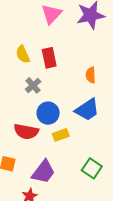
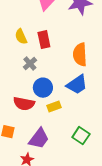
orange semicircle: (91, 75) -> (80, 55), size x1.6

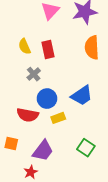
orange semicircle: (80, 55) -> (92, 47), moved

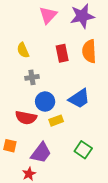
red rectangle: (48, 50) -> (62, 53), moved
gray cross: (34, 74) -> (32, 77), turned 32

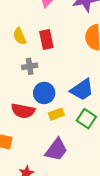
red rectangle: (62, 53) -> (46, 40), moved
green square: (83, 150) -> (86, 119), moved
purple trapezoid: (41, 153) -> (56, 150), moved

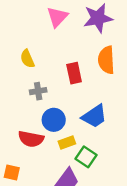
red rectangle: (46, 40) -> (74, 73), moved
green square: (86, 119) -> (86, 157), moved

